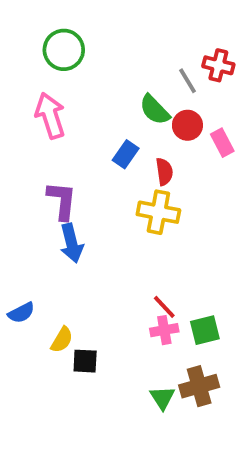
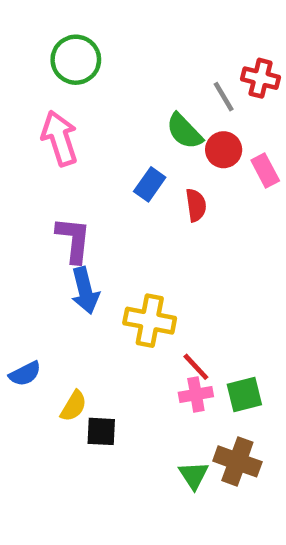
yellow cross: (158, 212) -> (150, 321), moved
brown cross: (199, 386) -> (237, 461), turned 36

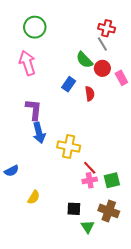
red cross: (261, 78) -> (107, 28), moved
yellow semicircle: (74, 406) -> (34, 197), moved
black square: (101, 431) -> (74, 209), moved
green triangle: (194, 475) -> (88, 227), moved

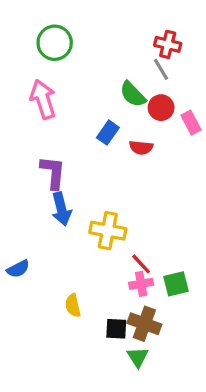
red semicircle: (90, 94) -> (141, 147), turned 104
yellow semicircle: (34, 197) -> (73, 305), moved, turned 136
brown cross: (109, 211) -> (144, 324), moved

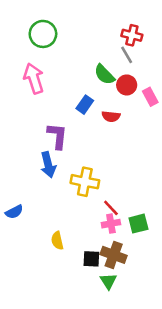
purple L-shape: (53, 172) -> (57, 136), moved

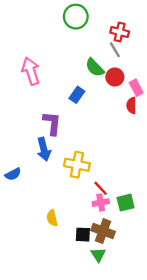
green circle: (43, 34) -> (76, 17), moved
red semicircle: (111, 116) -> (131, 105), moved, turned 84
blue semicircle: (14, 212) -> (13, 174), moved

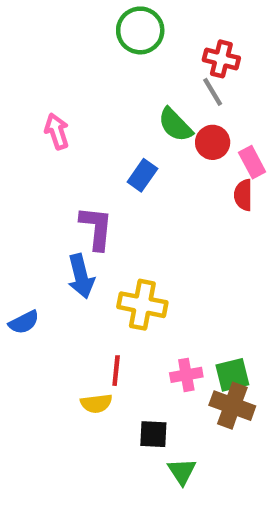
pink arrow: (31, 71) -> (57, 131), size x0.7
red line: (101, 188) -> (116, 371), moved, turned 49
yellow semicircle: (52, 218) -> (96, 403), turned -84
brown cross: (103, 231) -> (232, 406), moved

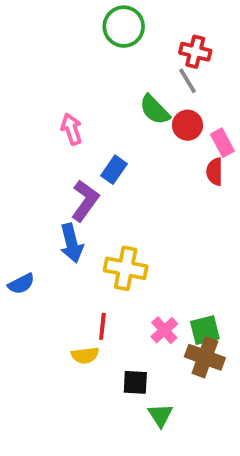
pink arrow: (57, 131) -> (71, 129), moved
blue rectangle: (142, 175) -> (114, 170), moved
purple L-shape: (96, 228) -> (85, 201), turned 30
pink cross: (186, 375) -> (164, 330), turned -32

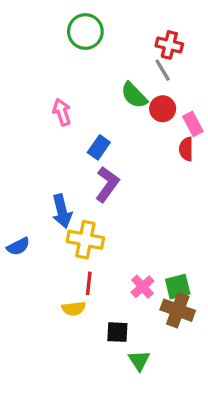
green circle: (124, 27) -> (85, 32), moved
purple L-shape: (85, 201) -> (107, 184), moved
yellow cross: (126, 268) -> (85, 240), moved

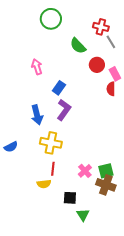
gray line: (163, 70) -> (111, 42), moved
green semicircle: (134, 95) -> (78, 46), moved
blue arrow: (62, 211) -> (37, 115), moved

